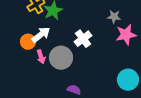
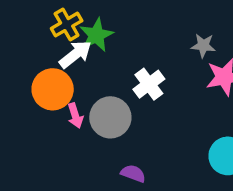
white arrow: (41, 35) -> (75, 54), moved
orange circle: (28, 42) -> (53, 89), size x1.5

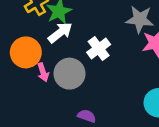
gray star: (203, 46) -> (140, 19), size x1.5
white arrow: (75, 54) -> (60, 33), moved

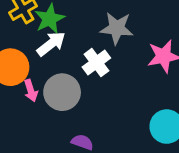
gray star: (140, 19) -> (117, 28), moved

